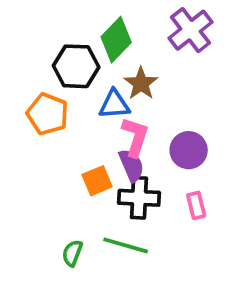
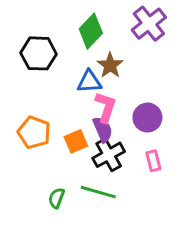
black hexagon: (76, 66) -> (39, 53), moved
orange pentagon: (48, 114) -> (34, 132), moved
black cross: (139, 198) -> (109, 155), turned -32

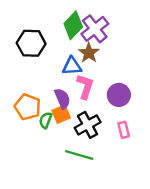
purple cross: (149, 24) -> (95, 29), moved
purple semicircle: (103, 129) -> (62, 99), moved
green semicircle: (56, 198) -> (46, 120), moved

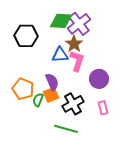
green diamond: (73, 25) -> (61, 21), turned 50
pink L-shape: (85, 87) -> (77, 61), moved

